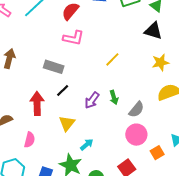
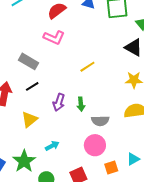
purple arrow: (92, 100) -> (59, 102), turned -30
gray semicircle: (136, 110) -> (100, 121), turned 36
cyan arrow: (87, 145) -> (52, 146), moved

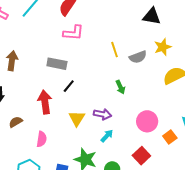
yellow line: (87, 67) -> (114, 50), turned -56
purple arrow: (59, 102) -> (102, 114), moved, turned -78
gray semicircle: (100, 121) -> (138, 57), moved

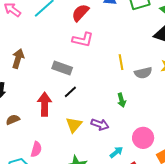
cyan arrow: (107, 136) -> (116, 152), moved
pink semicircle: (42, 139) -> (36, 149), moved

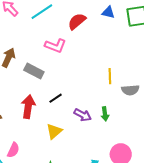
pink L-shape: (83, 40) -> (55, 46), moved
gray rectangle: (62, 68) -> (34, 71), moved
purple arrow: (100, 124) -> (83, 115), moved

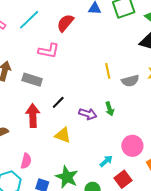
yellow triangle: (54, 131) -> (63, 135), turned -48

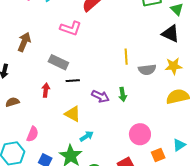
gray rectangle: (32, 80) -> (58, 62), moved
black line: (58, 102) -> (73, 81), turned 32
red arrow: (33, 116) -> (46, 90), size x0.6
cyan arrow: (106, 161) -> (87, 136), moved

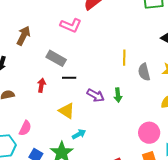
gray semicircle: (147, 70) -> (144, 72), turned 78
pink circle: (140, 134) -> (149, 133), moved

